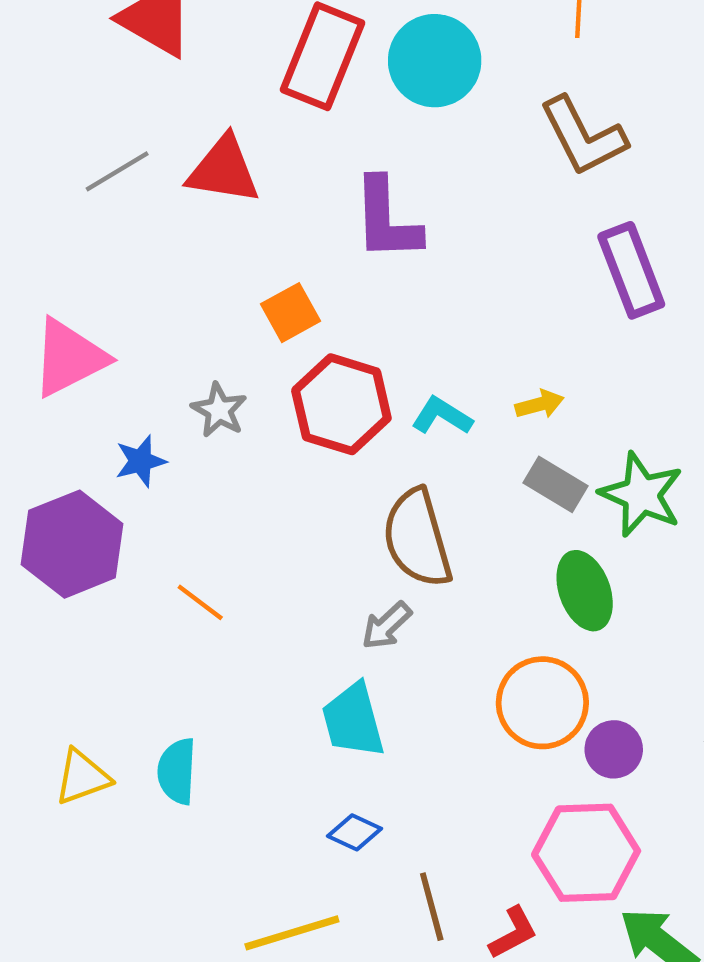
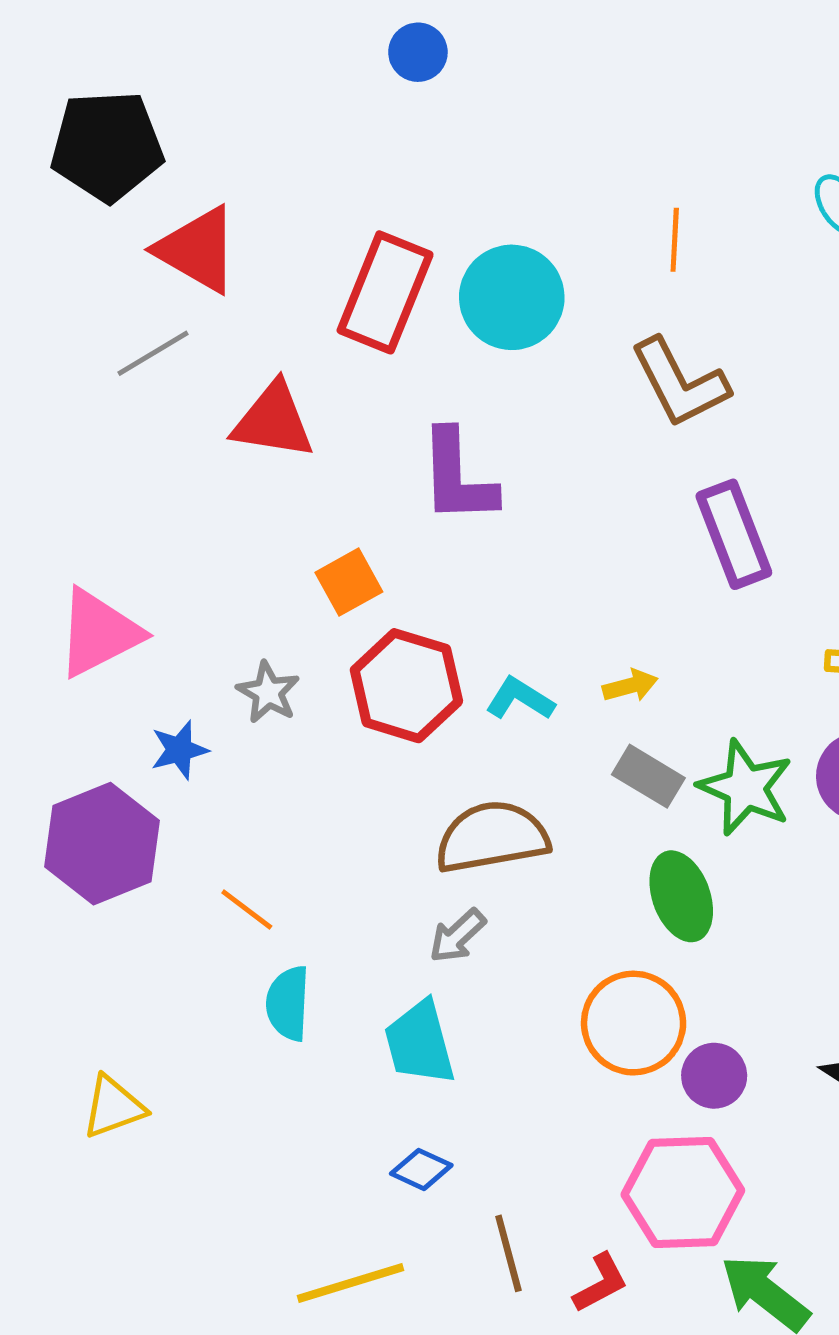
gray line: (117, 171) -> (153, 353), moved
brown semicircle: (417, 538) -> (492, 837), turned 96
cyan semicircle: (177, 771) -> (288, 1003), moved

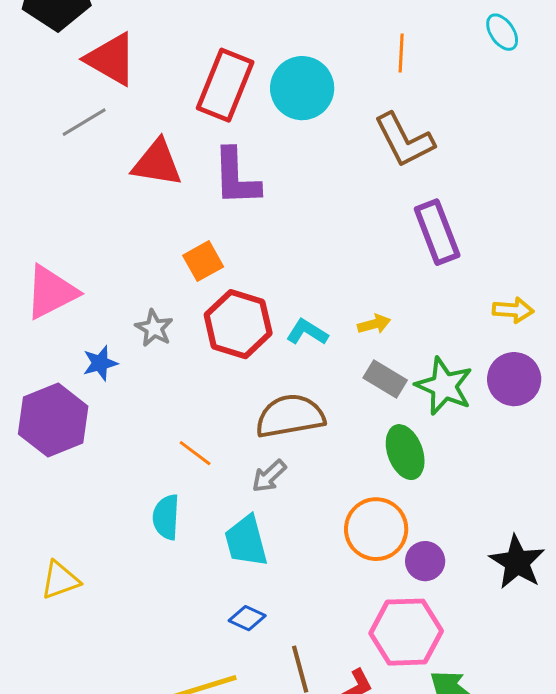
purple L-shape: (457, 477) -> (236, 177), moved
orange line: (247, 909) -> (195, 453), moved

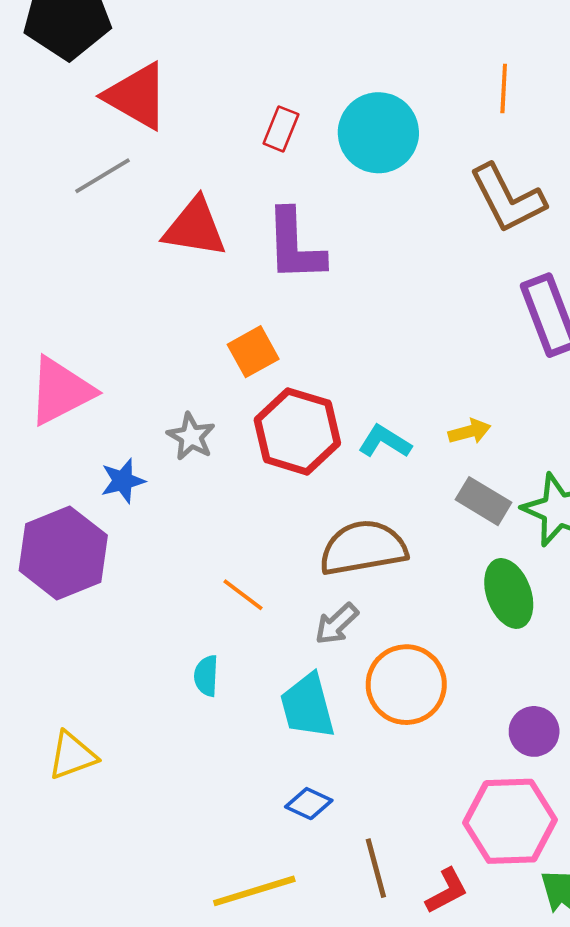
red rectangle: (225, 85) -> (281, 129), size x0.5
cyan semicircle: (166, 517) -> (206, 676), size x0.7
orange circle: (376, 529) -> (406, 685), moved

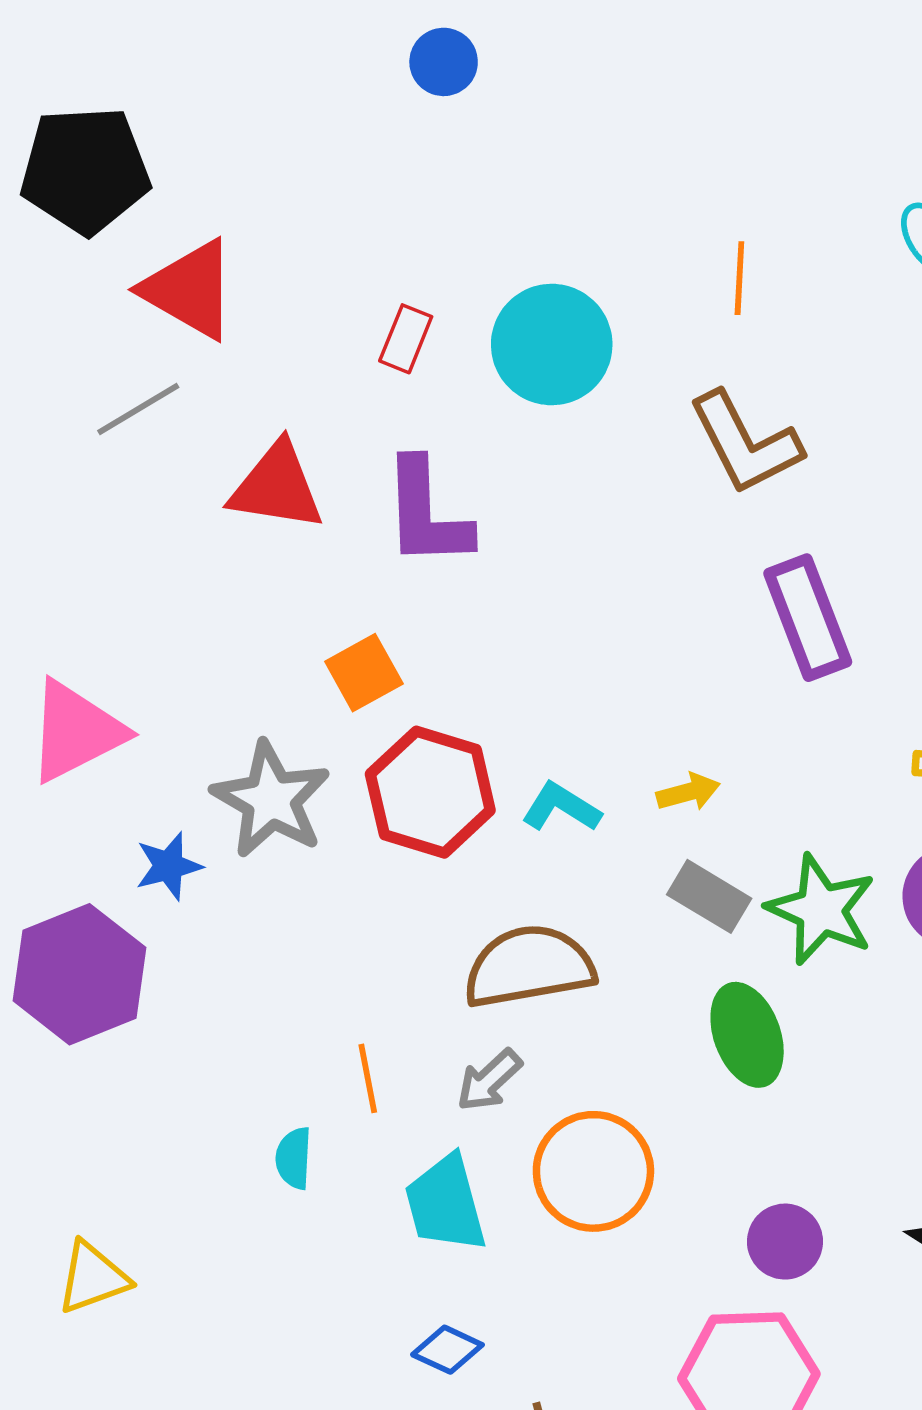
gray star: (191, 437) -> (271, 800), size x1.6
orange line: (243, 595) -> (368, 1078), moved, turned 42

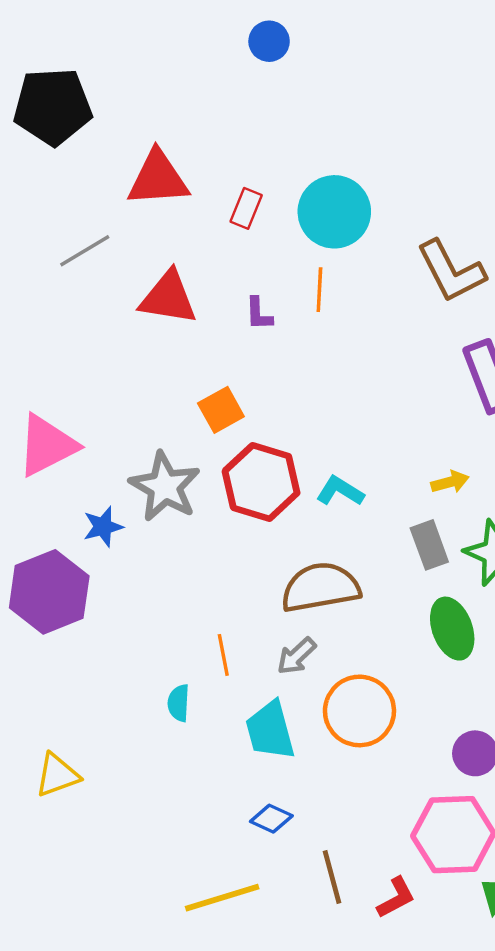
orange line: (739, 278) -> (319, 290), moved
red triangle: (189, 290) -> (158, 179), moved, turned -34
purple L-shape: (427, 513) -> (259, 314), size x0.5
yellow arrow: (688, 792) -> (450, 482), moved
gray rectangle: (709, 896) -> (429, 545), turned 39

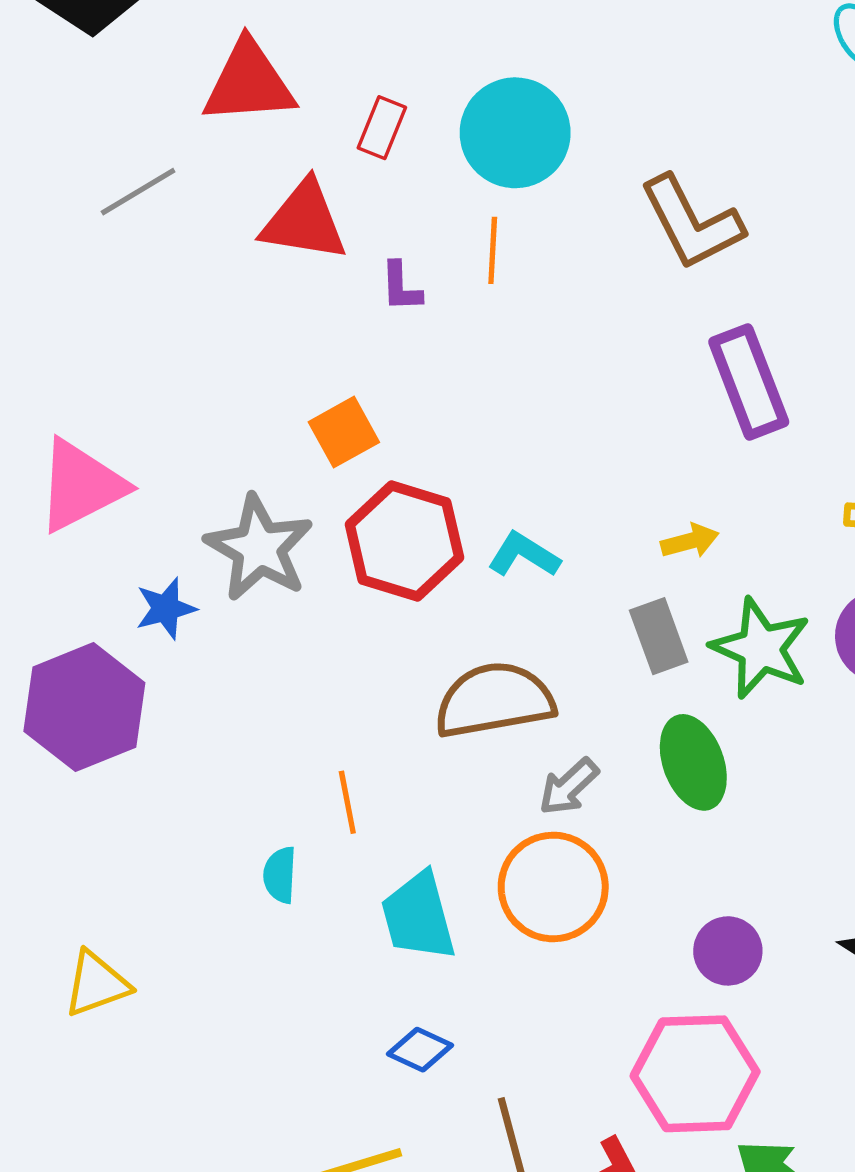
red triangle: (168, 298) -> (304, 221), moved
gray arrow: (297, 656) -> (569, 787), moved

